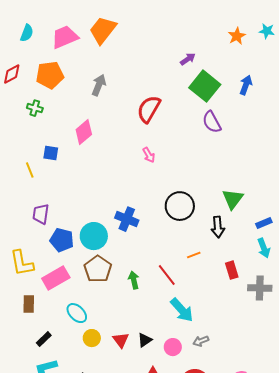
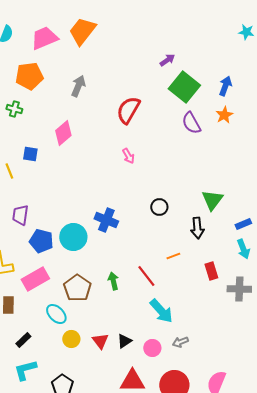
orange star: (237, 36) -> (224, 115), moved
black circle: (180, 206) -> (159, 207), size x0.6
brown pentagon: (98, 269) -> (77, 288), moved

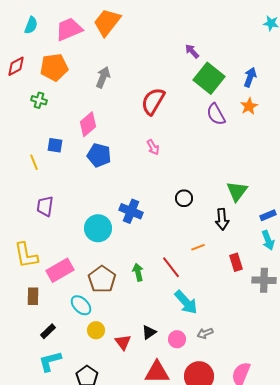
purple arrow: (167, 60) -> (192, 51), turned -98
blue pentagon: (41, 241) -> (99, 155), moved
red triangle: (100, 341) -> (123, 342), moved

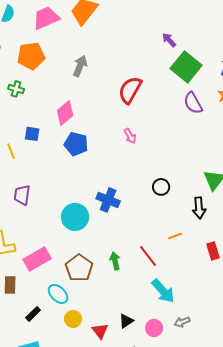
black rectangle: (48, 331) -> (33, 314), moved

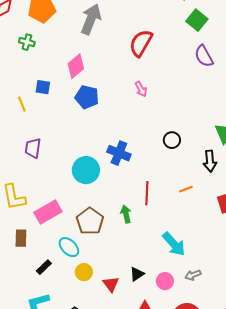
gray arrow: (80, 66) -> (91, 19), size x1.4
green square: (186, 67) -> (197, 20), size x0.7
red line: (148, 256) -> (147, 193), moved, turned 40

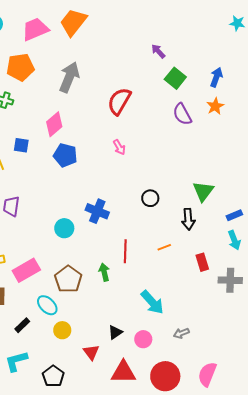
cyan circle: (86, 170) -> (64, 228), size x0.7
gray arrow: (193, 275) -> (181, 333), moved
red triangle: (111, 284) -> (91, 352), moved

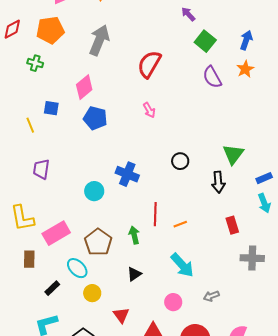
orange line: (164, 247) -> (180, 224), moved
gray cross: (230, 280) -> (252, 258), moved
black triangle: (115, 332) -> (134, 274), moved

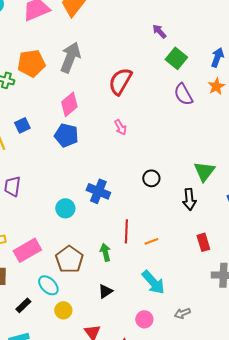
orange pentagon: (50, 30) -> (31, 63), moved
pink diamond: (84, 87) -> (69, 104), moved
blue square: (51, 108) -> (22, 125), turned -35

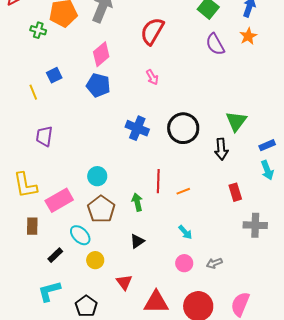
black circle: (151, 178) -> (183, 128), size x1.8
blue cross: (98, 191) -> (137, 128), moved
cyan circle: (65, 208) -> (97, 176), moved
cyan arrow: (153, 282) -> (185, 232), size x0.6
pink circle: (144, 319) -> (184, 263), moved

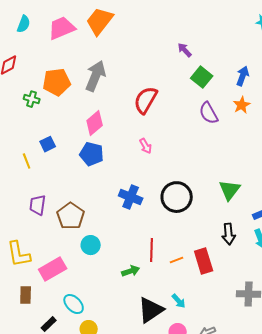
black arrow: (221, 149) -> (229, 234), moved
red rectangle: (235, 192) -> (204, 261), moved, size x1.4
green arrow: (137, 202) -> (131, 271), turned 84
brown pentagon: (101, 209) -> (71, 216), moved
black triangle: (137, 241) -> (151, 310), moved, size x1.8

